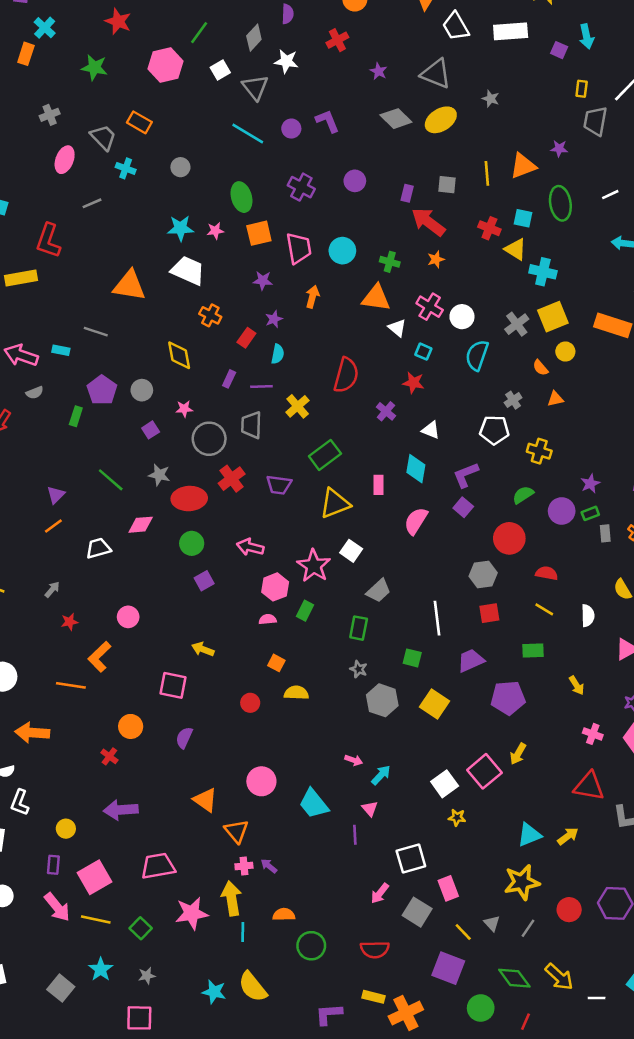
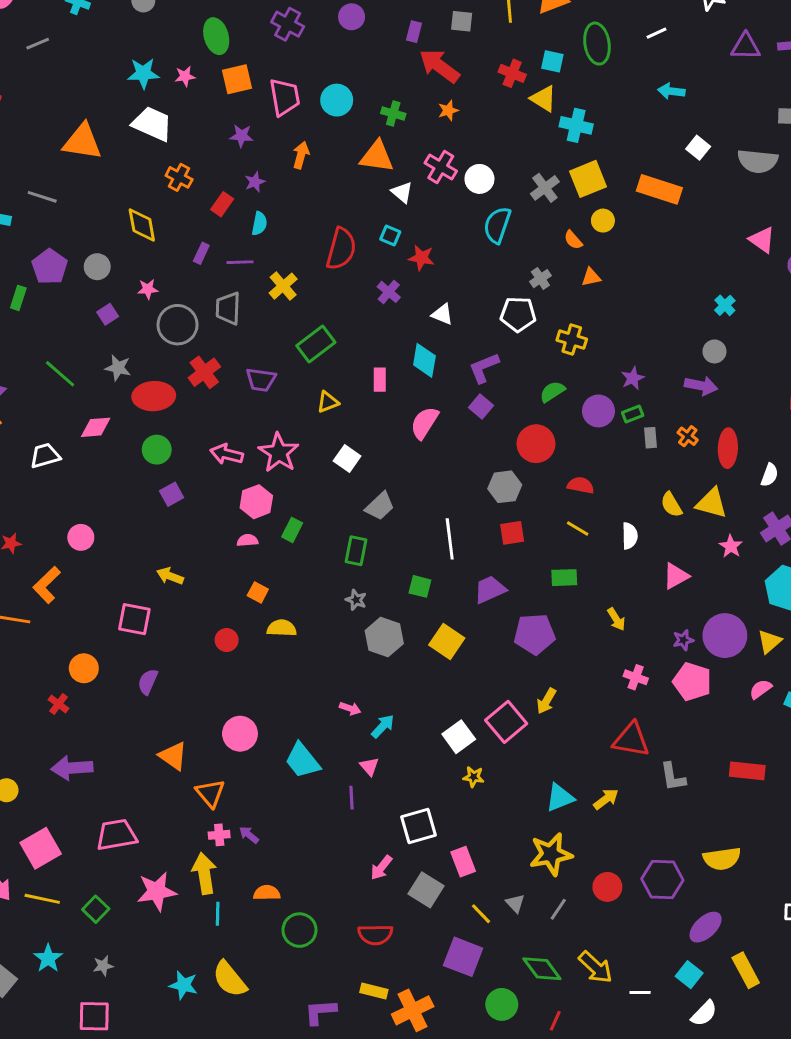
cyan square: (423, 352) -> (390, 235), moved
yellow triangle: (335, 503) -> (328, 402), size x0.6
pink star: (314, 566) -> (279, 453), moved

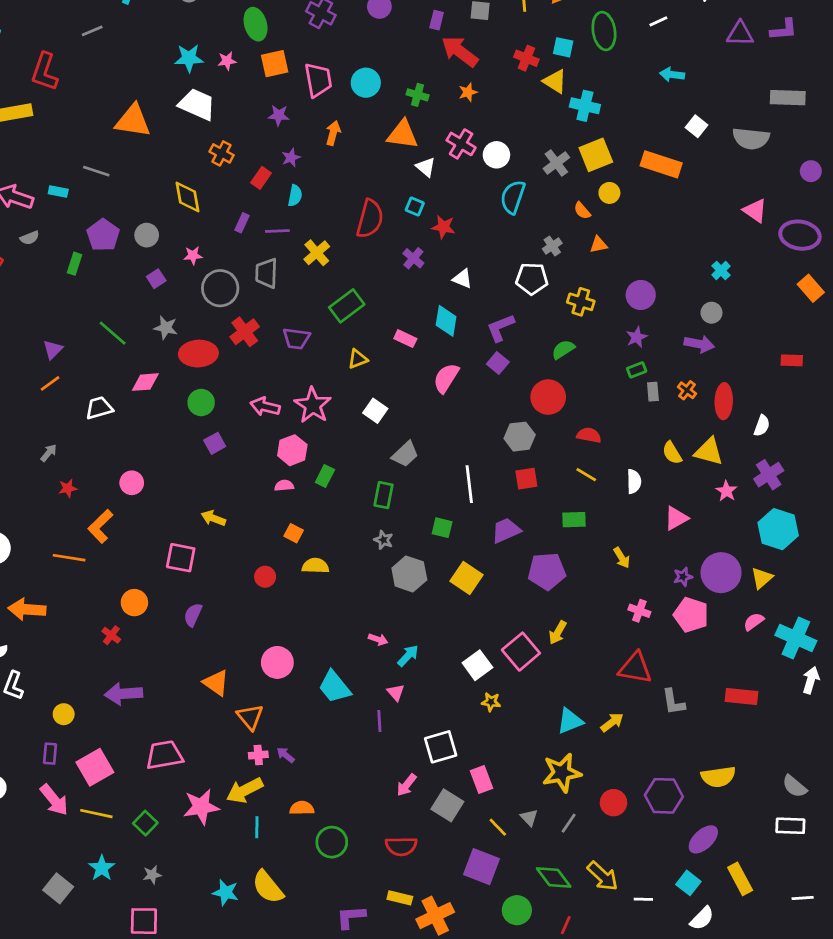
pink rectangle: (380, 380) -> (405, 339), turned -65
purple circle: (598, 411) -> (641, 295), moved
yellow arrow: (204, 874) -> (245, 790), turned -108

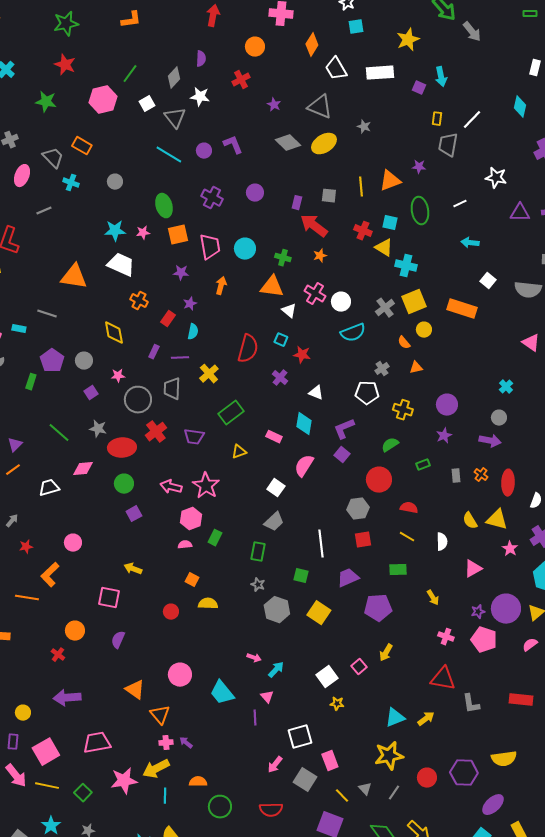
cyan semicircle: (513, 197) -> (353, 333), turned -130
green rectangle: (637, 370) -> (423, 465), moved
white square: (375, 411) -> (276, 488), moved
pink square: (521, 652) -> (359, 667), size x0.6

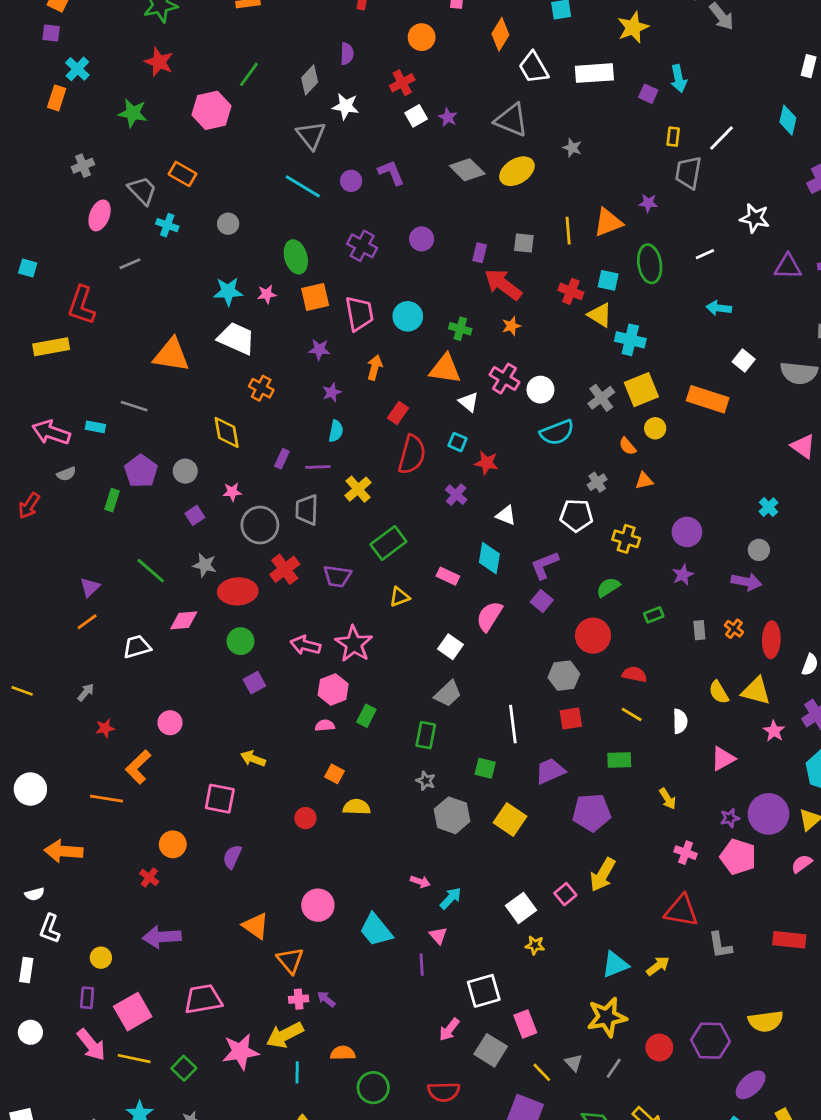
white square: (147, 104) -> (416, 116), moved
red rectangle: (168, 319) -> (398, 413), moved
yellow arrow: (386, 653) -> (603, 875), size x1.4

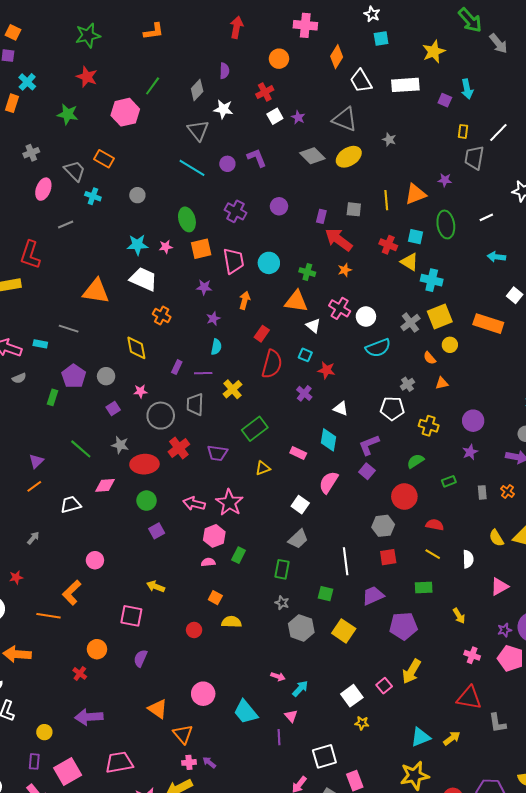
red star: (105, 728) -> (16, 577), moved

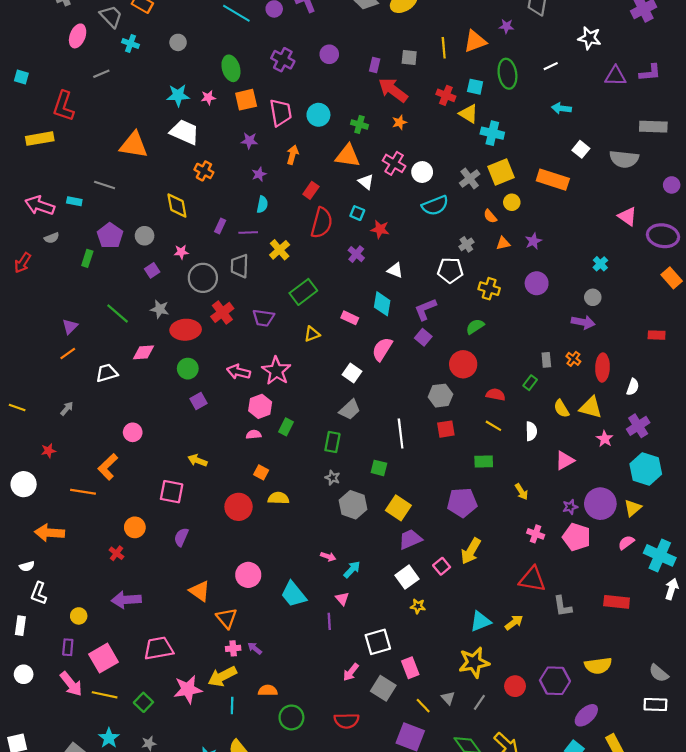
purple star: (470, 452) -> (533, 241), moved
green rectangle: (449, 481) -> (530, 383), moved, turned -32
purple trapezoid: (373, 596) -> (410, 539), moved
red circle: (194, 630) -> (239, 507), size x1.6

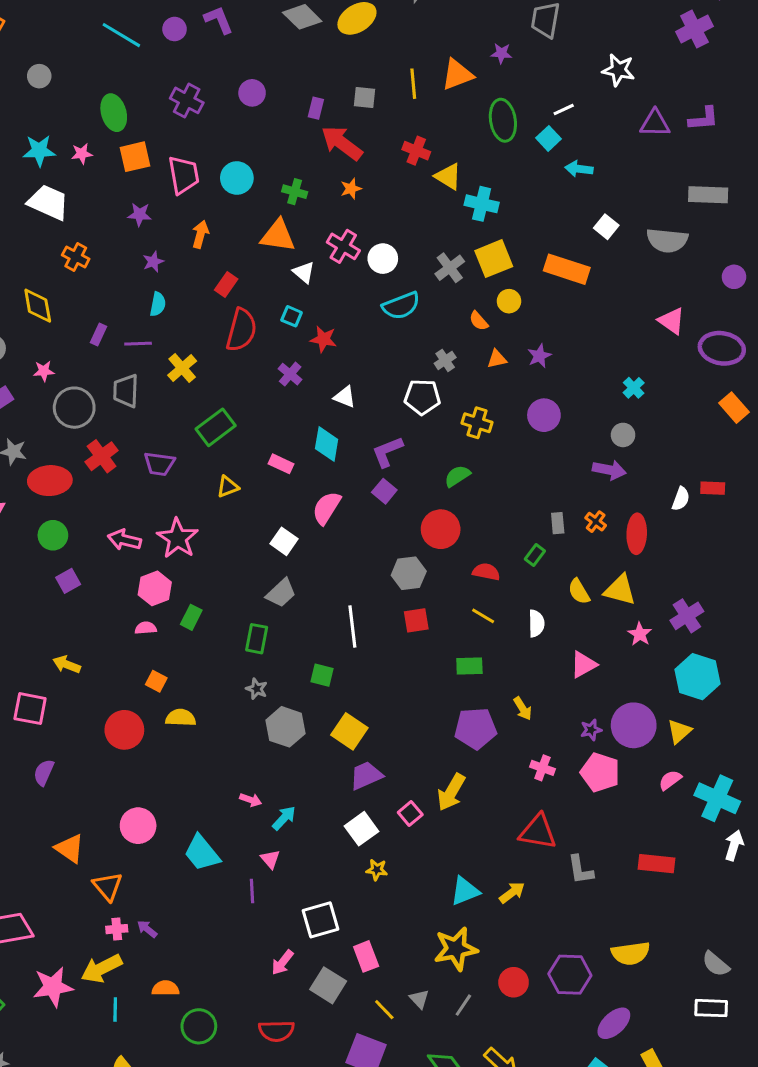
cyan square: (475, 87) -> (549, 138), moved, turned 35
white semicircle: (633, 387) -> (681, 499), moved
purple pentagon: (462, 503) -> (476, 728), moved

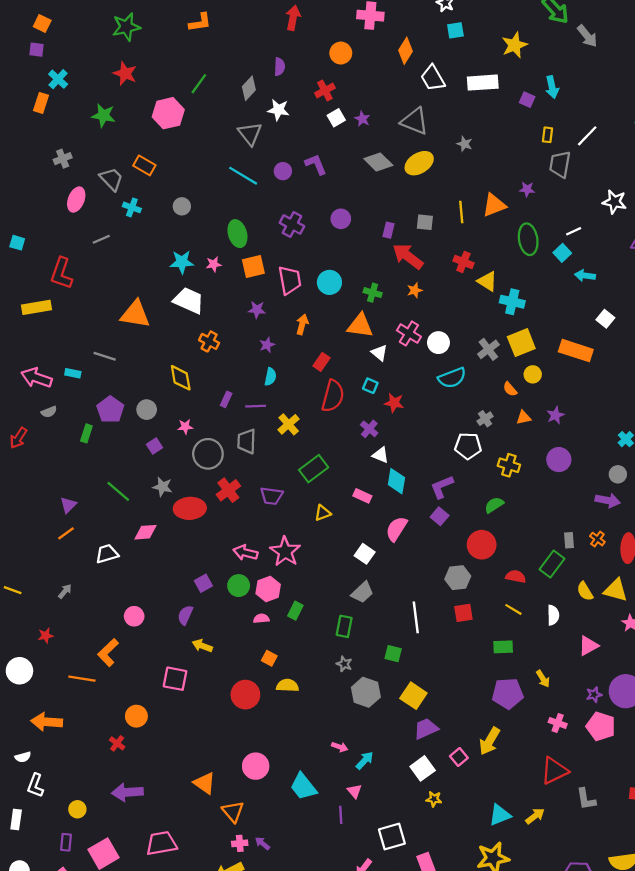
white triangle: (345, 397) -> (381, 455), moved
green circle: (53, 535) -> (239, 586), moved
green rectangle: (535, 555) -> (552, 564), size x1.6
purple semicircle: (44, 772) -> (185, 615), moved
red triangle: (538, 832) -> (554, 771), turned -36

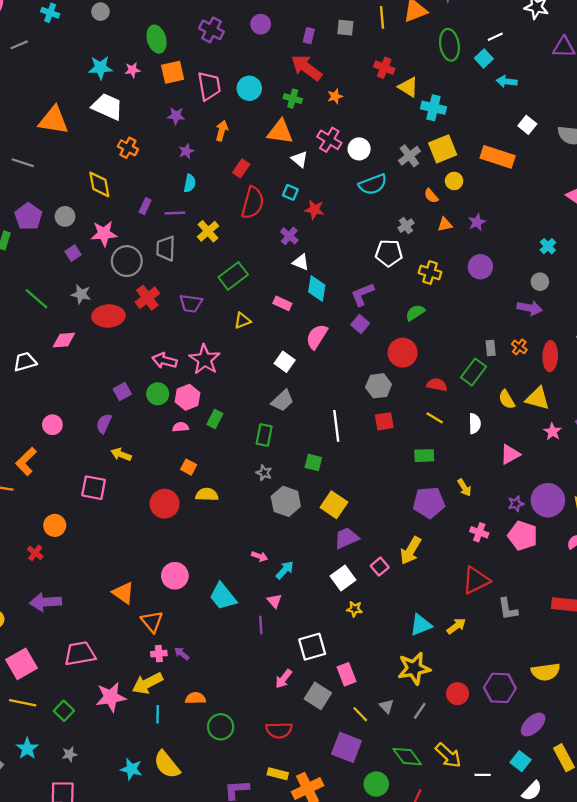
red arrow: (408, 256) -> (306, 68), moved
pink star: (185, 427) -> (104, 234), size x1.6

